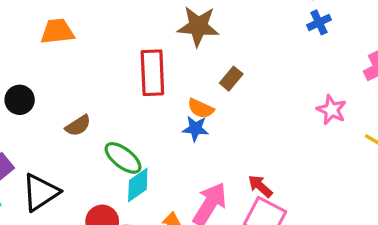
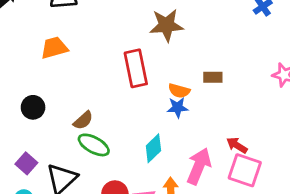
brown rectangle: (231, 79) -> (213, 77), moved, turned 60
green ellipse: (123, 158) -> (94, 145), moved
cyan diamond: (138, 185) -> (153, 148), moved

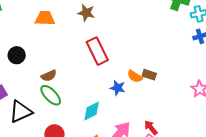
brown star: (166, 25) -> (86, 13), moved, size x0.7
red rectangle: (136, 68) -> (97, 51), turned -32
orange semicircle: (179, 91) -> (135, 76), moved

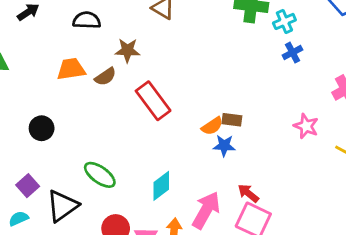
brown semicircle: (49, 76) -> (105, 77), moved
orange semicircle: (135, 76) -> (212, 126), turned -56
blue star: (118, 88) -> (224, 146), moved

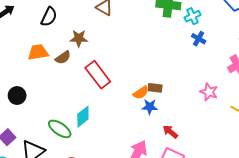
black semicircle: (87, 20) -> (49, 17), turned 114
blue cross: (292, 53) -> (199, 39), turned -32
cyan diamond: (161, 186) -> (83, 117), moved
red arrow: (248, 193) -> (170, 132), moved

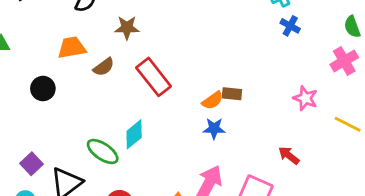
brown semicircle: (63, 58) -> (104, 67), moved
black circle: (17, 96) -> (43, 89), moved
blue star: (150, 107) -> (214, 129), moved
red arrow: (170, 132) -> (289, 155), moved

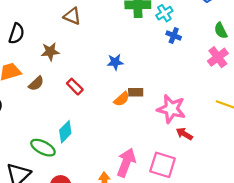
red rectangle: (154, 77) -> (75, 87), size x0.6
pink star: (305, 98) -> (171, 109), moved, size x1.5
blue star: (214, 129) -> (115, 62), moved

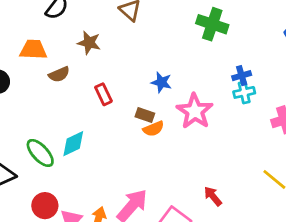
cyan cross: (164, 13) -> (244, 92), moved
blue cross: (174, 35) -> (242, 76), turned 32
brown rectangle: (136, 92) -> (145, 115), moved
pink star: (171, 109) -> (195, 111), moved

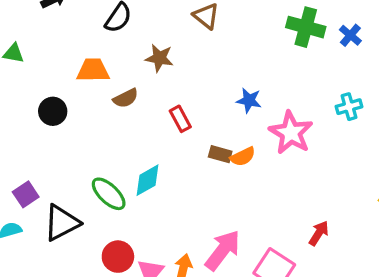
blue cross: (242, 76) -> (350, 35), moved, turned -30
brown rectangle: (145, 115) -> (220, 154), moved
red arrow: (213, 196) -> (319, 233), turned 75

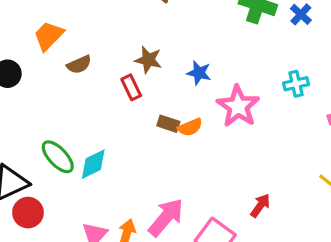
brown star: (159, 58) -> (148, 60), moved
orange trapezoid: (93, 70) -> (49, 36), turned -48
cyan diamond: (147, 180) -> (93, 164), moved
red circle: (118, 257) -> (28, 213), moved

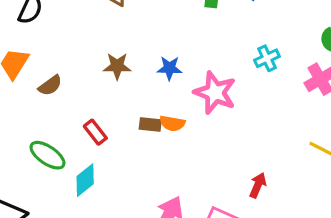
red rectangle: (131, 87) -> (95, 132), moved
orange semicircle: (190, 127) -> (172, 123), turned 45
green ellipse: (58, 157) -> (47, 155), moved

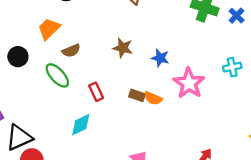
green ellipse: (47, 155) -> (57, 75), moved

